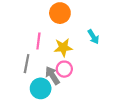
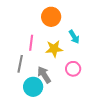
cyan arrow: (93, 37) -> (74, 37), moved
pink circle: (64, 69) -> (73, 69), moved

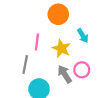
yellow star: (54, 49) -> (61, 48), turned 30
gray arrow: (44, 75) -> (65, 74), moved

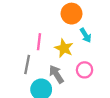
orange circle: (58, 14) -> (72, 14), moved
gray arrow: (65, 74) -> (56, 74), moved

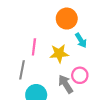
yellow star: (64, 48) -> (59, 53), turned -30
gray arrow: (56, 74) -> (66, 84), moved

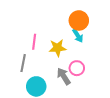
orange circle: (67, 19) -> (79, 20), moved

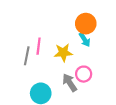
gray line: (23, 63) -> (27, 56), moved

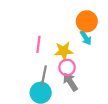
gray line: (27, 56) -> (44, 75), moved
pink circle: (84, 74) -> (67, 67), moved

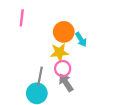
orange circle: (87, 21) -> (64, 32), moved
pink line: (38, 44) -> (22, 18), moved

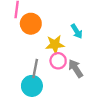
orange circle: (64, 32) -> (31, 24), moved
gray arrow: (66, 83) -> (76, 68), moved

